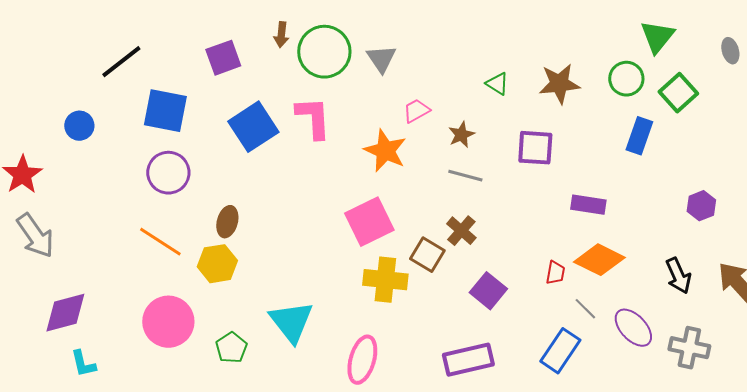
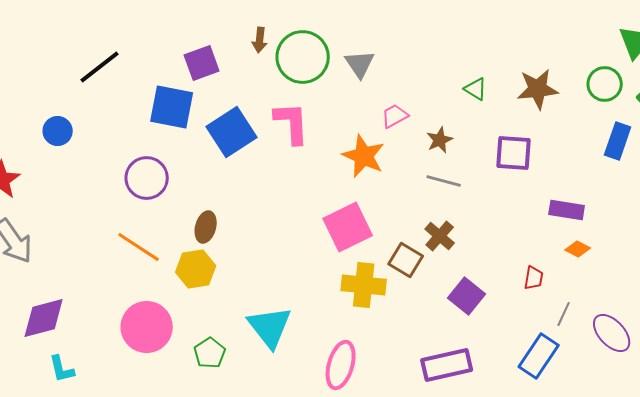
blue square: (165, 111) -> (172, 107), moved
orange diamond: (599, 260) -> (578, 249), moved, size x0.5
gray line: (585, 309) -> (564, 314), turned 70

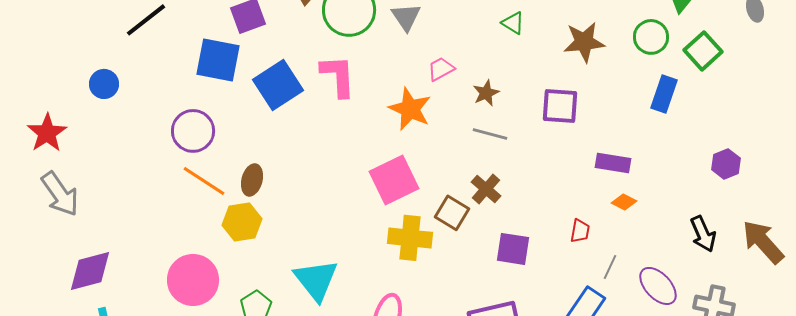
green triangle: (476, 89) -> (513, 23), moved
orange line: (139, 247) -> (204, 181), moved
purple square: (467, 296) -> (513, 249), turned -30

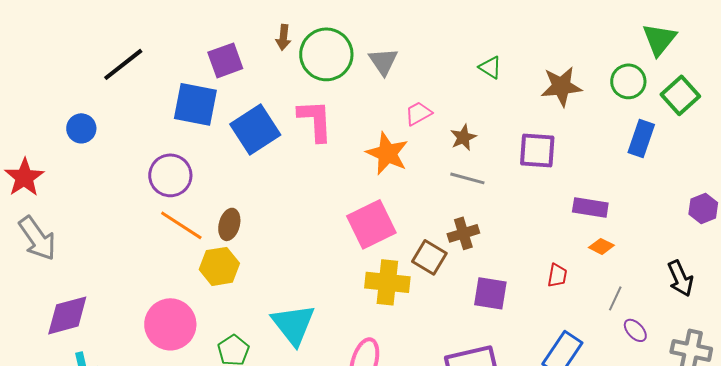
brown cross: (486, 189) -> (463, 233), turned 32
gray line: (610, 267) -> (615, 298), moved
purple ellipse: (658, 286) -> (635, 330), size x0.6

